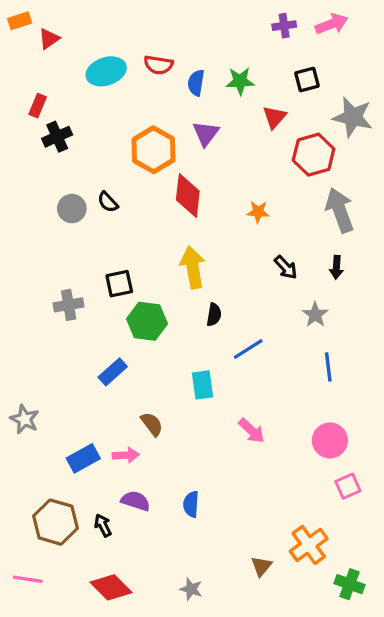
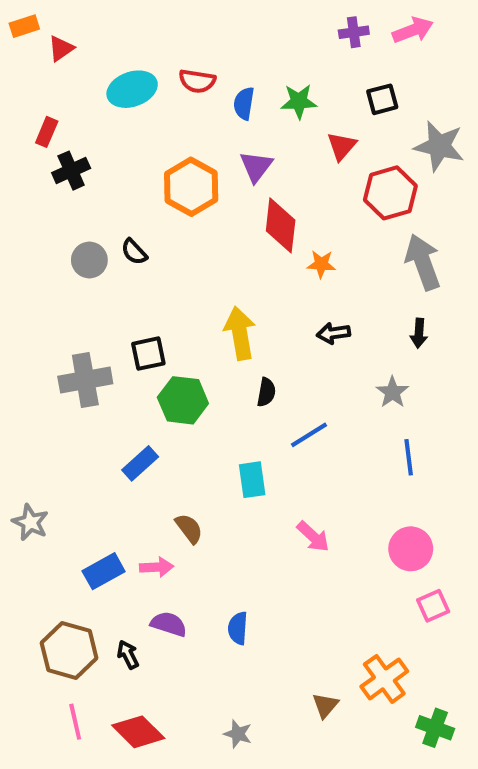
red diamond: (188, 195) -> (281, 225), moved
black arrow: (286, 267) -> (333, 333), moved, turned 125
gray cross: (69, 305) -> (85, 380), size x1.4
pink line: (28, 579) -> (75, 722), moved, turned 68

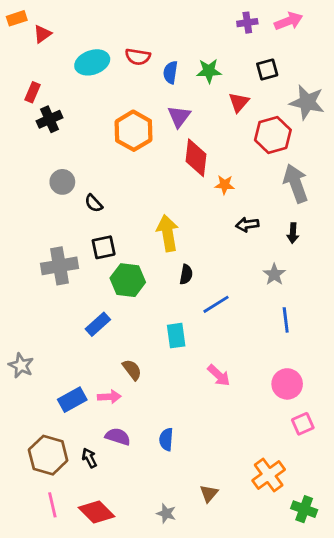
black semicircle: (134, 252) -> (94, 203), moved
black arrow: (333, 333) -> (247, 225), moved
brown triangle: (325, 705) -> (209, 494), moved

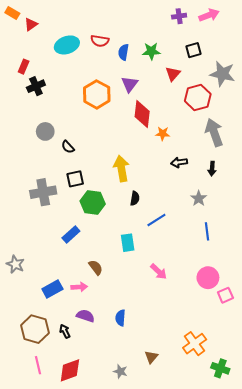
orange rectangle: (17, 18) -> (12, 13), turned 48
pink square: (303, 424) -> (225, 295), moved
red diamond: (96, 512) -> (70, 370), turned -65

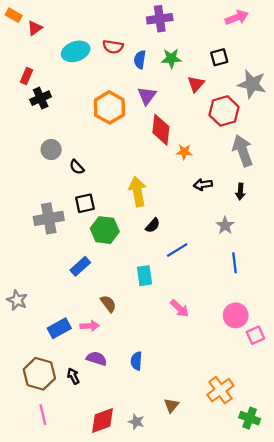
purple cross: (179, 16) -> (160, 19), moved, size x1.5
black semicircle: (135, 198) -> (153, 225), turned 32
red diamond: (70, 370) -> (102, 420), moved

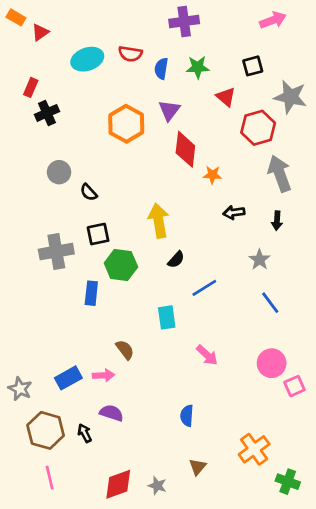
red triangle: (196, 84) -> (226, 97), turned -30
blue line: (234, 263) -> (270, 303), turned -30
blue rectangle: (80, 266) -> (91, 293), moved, turned -42
gray star: (17, 300) -> (20, 389), moved
blue semicircle: (136, 361) -> (187, 416), moved

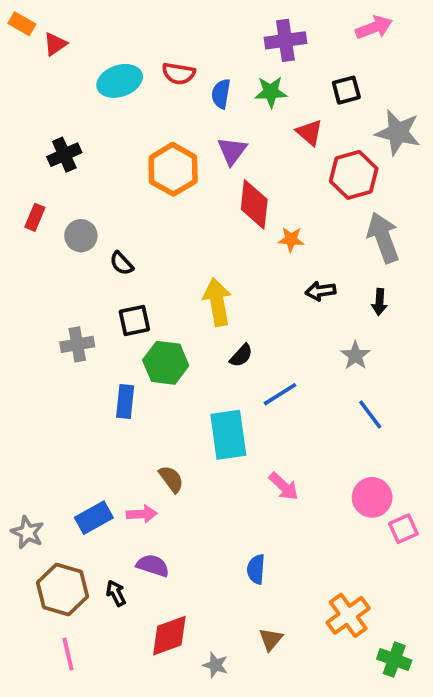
purple cross: (184, 21) -> (285, 40), moved
red rectangle: (31, 87) -> (35, 217), moved
gray cross: (56, 252) -> (77, 344), size x0.7
cyan rectangle: (167, 317) -> (228, 435), size x1.5
red diamond: (118, 484) -> (169, 636), moved

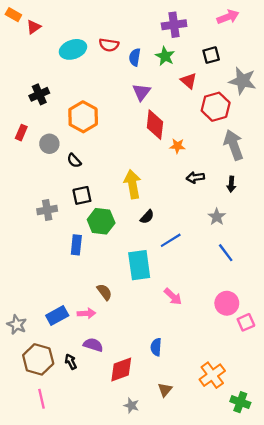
green star: (271, 92) -> (165, 56), turned 30
orange hexagon: (173, 169) -> (83, 117), moved
red diamond: (169, 636) -> (121, 369), moved

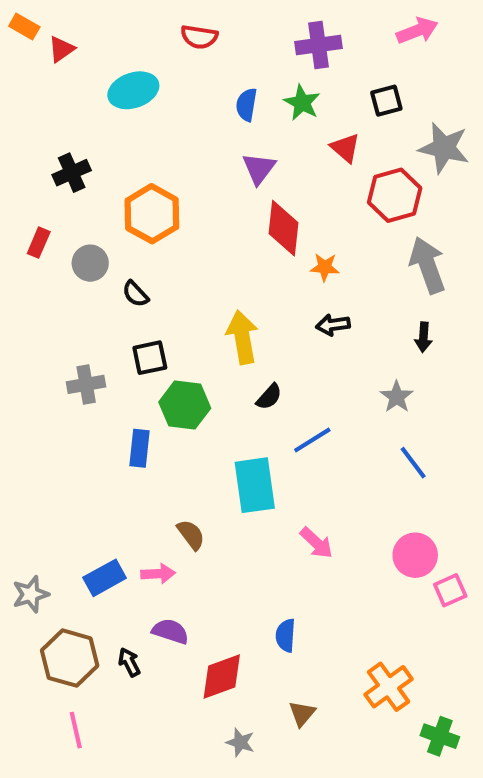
red semicircle: (109, 45) -> (199, 37), moved
black arrow: (195, 177) -> (333, 325), moved
gray star: (17, 325) -> (31, 594), turned 30

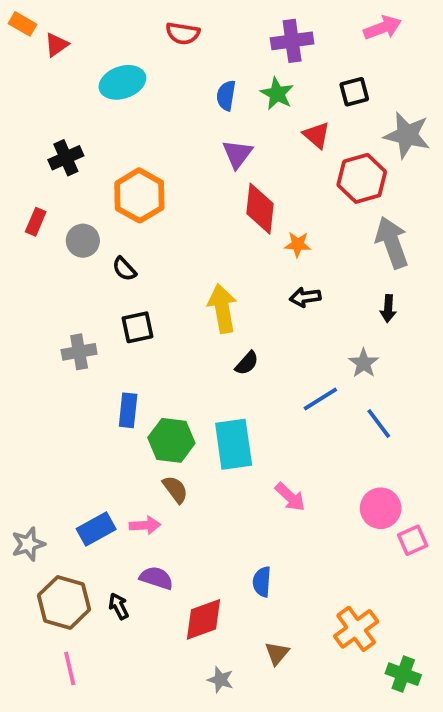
green hexagon: (185, 405) -> (171, 440), moved
blue line: (312, 440) -> (320, 399), moved

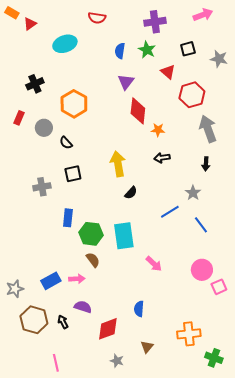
gray star: (407, 135) -> (219, 59), moved, size x0.7
orange cross: (356, 629) -> (189, 334), turned 30
pink line: (70, 668) -> (56, 363), moved

